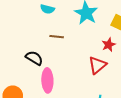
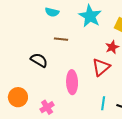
pink ellipse: (47, 80) -> (72, 82), moved

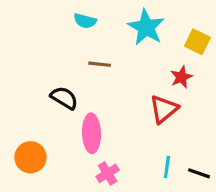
pink ellipse: (72, 82) -> (91, 133), moved
pink cross: (47, 107) -> (108, 173), moved

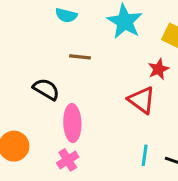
red triangle: (164, 109) -> (142, 100), turned -44
pink cross: (108, 173) -> (68, 160), moved

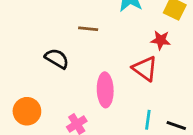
red star: (158, 69) -> (161, 40), turned 30
pink ellipse: (72, 123) -> (105, 90), moved

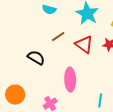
brown line: (88, 29) -> (58, 37), turned -40
red triangle: (145, 69) -> (84, 45), moved

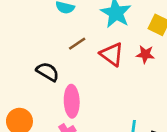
pink ellipse: (70, 80) -> (72, 101), moved

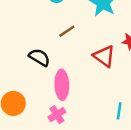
red triangle: (112, 54) -> (104, 56), moved

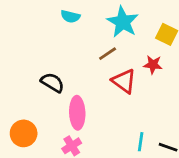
brown line: (67, 31) -> (108, 54), moved

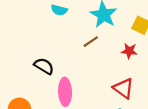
red triangle: (124, 81) -> (123, 88), moved

